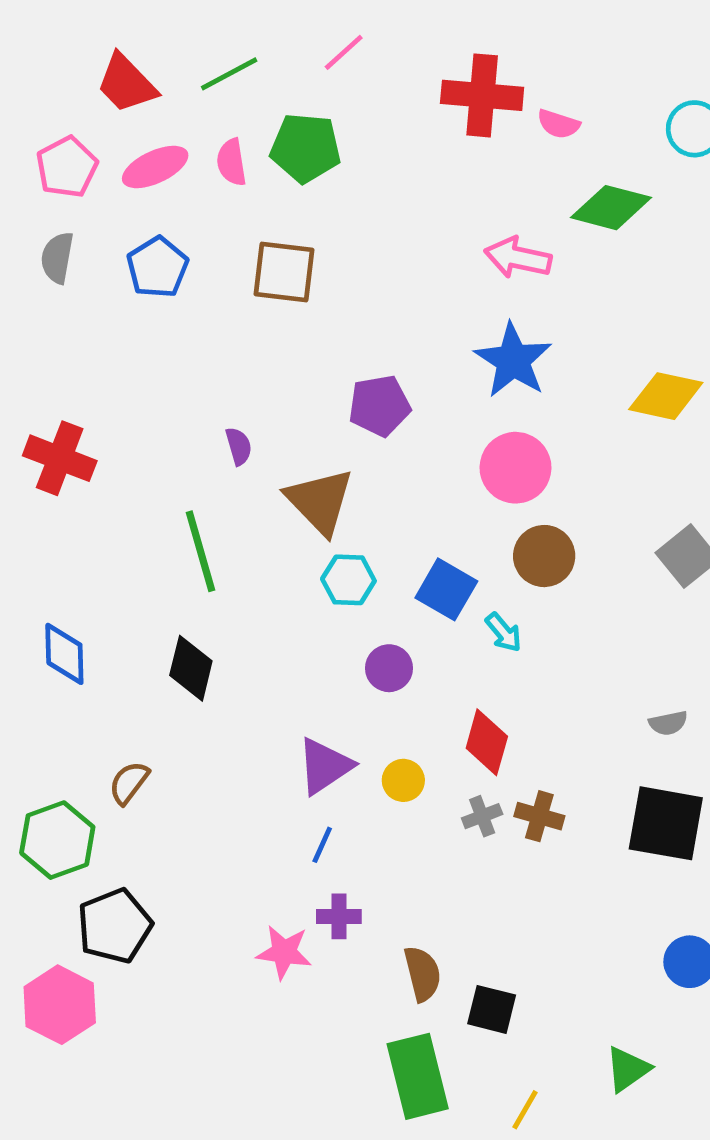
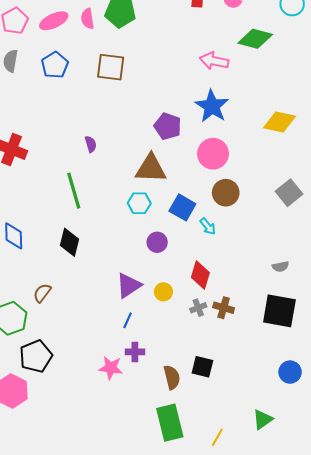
purple pentagon: (379, 406) -> (168, 126), moved, turned 30
brown triangle: (320, 501) -> (151, 168), moved, turned -44
black square: (492, 1009) -> (202, 367), moved

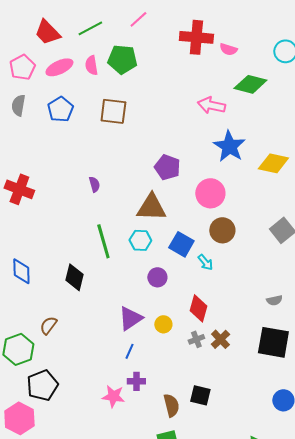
blue star: (212, 106) -> (229, 146), moved
green line: (74, 191) -> (103, 241), moved
brown cross: (224, 308) -> (220, 339), turned 30

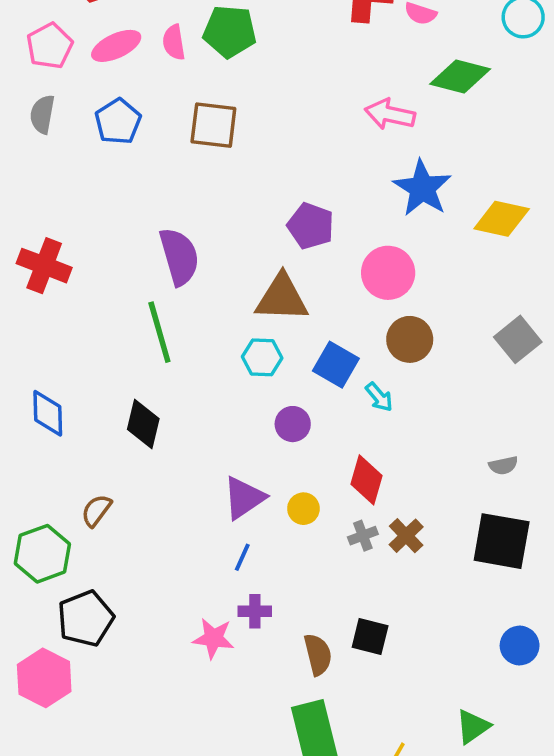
purple semicircle: (94, 184) -> (179, 257), size x2.0
green line: (103, 241) -> (159, 332), moved

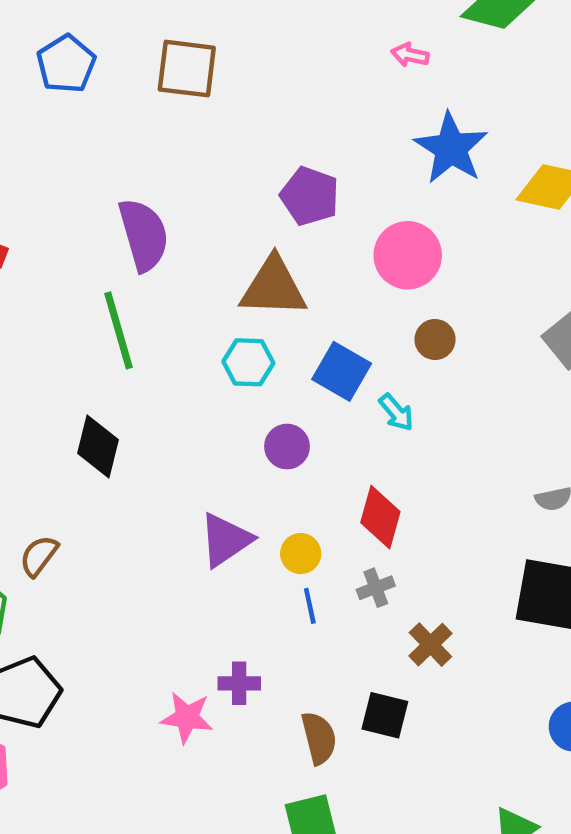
pink arrow: (390, 114) -> (410, 55), size x0.6
brown circle: (410, 339) -> (435, 339), size x0.7
brown cross: (406, 536) -> (430, 645), moved
blue line: (242, 557) -> (310, 606), moved, turned -36

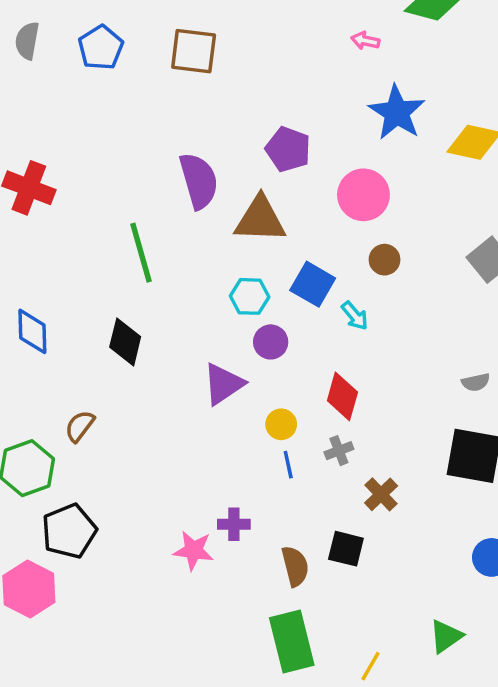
purple semicircle: (144, 235) -> (199, 181), moved
cyan hexagon: (248, 362) -> (250, 296), moved
purple triangle: (226, 540) -> (223, 384), moved

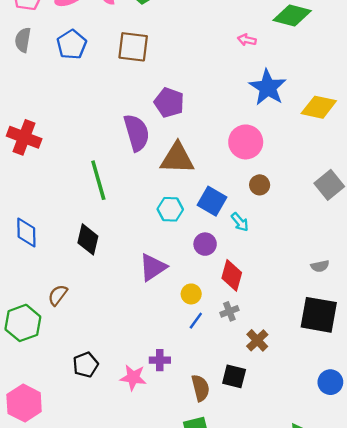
purple pentagon: (288, 149) -> (169, 103), moved
purple circle: (271, 342) -> (205, 244), moved
blue line: (288, 465) -> (196, 321), turned 48
black pentagon: (69, 531) -> (86, 365), moved, size x0.7

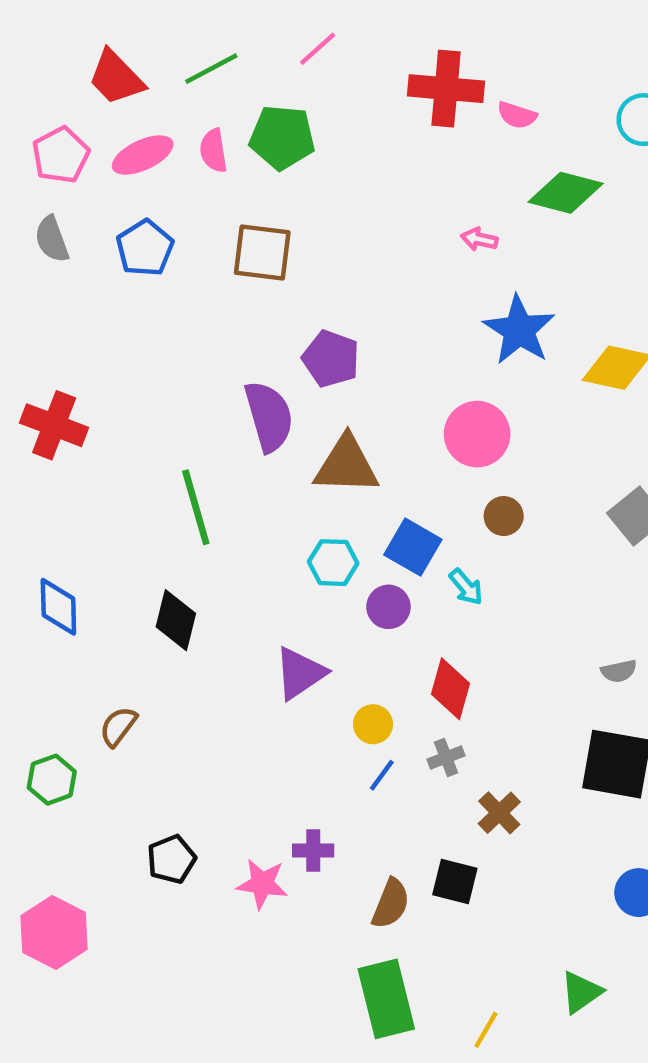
gray semicircle: (23, 40) -> (52, 239), turned -30
purple circle: (205, 244) -> (388, 607), moved
green hexagon: (23, 323) -> (52, 780), size x0.7
brown semicircle: (200, 388) -> (391, 904), turned 36

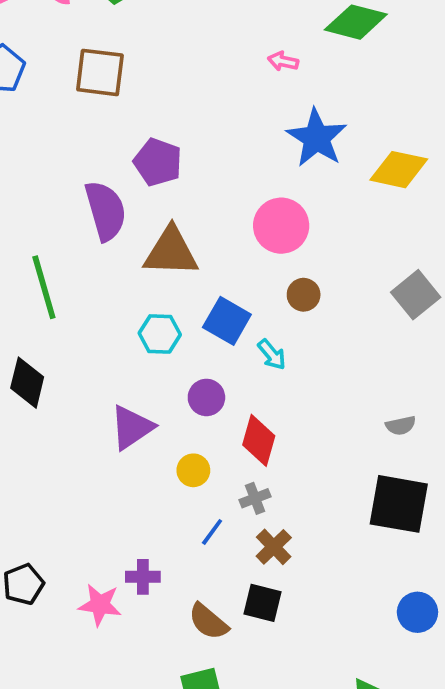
purple circle: (388, 607) -> (206, 397), moved
blue line: (382, 775) -> (212, 532), moved
brown cross: (499, 813) -> (274, 547), moved
brown semicircle: (391, 904) -> (208, 622), turned 108

